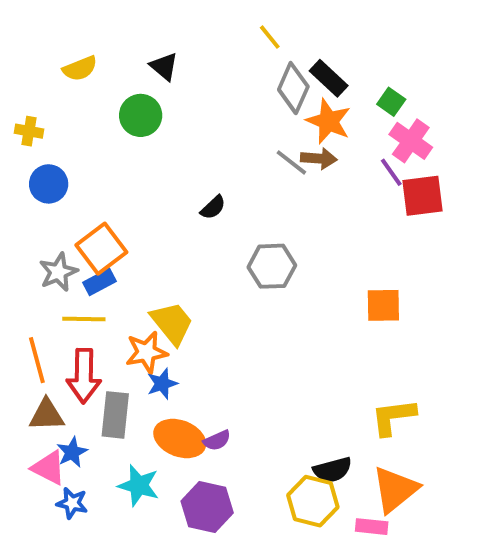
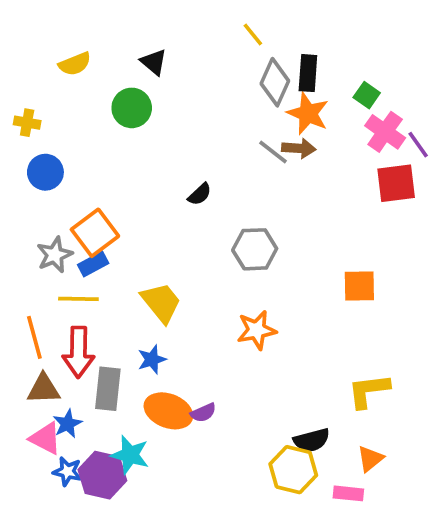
black rectangle: (329, 78) -> (308, 73), turned 51
purple line: (391, 172) -> (418, 145), moved
orange star: (146, 352) -> (257, 330), moved
orange triangle: (395, 489) -> (370, 459), size x0.6
purple hexagon: (207, 507) -> (102, 475), moved

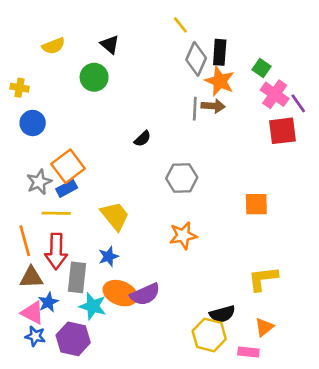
gray line: (273, 152) -> (195, 109), turned 55
purple semicircle: (203, 413) -> (145, 294), size x1.6
cyan star: (130, 455) -> (93, 306), moved
blue star: (67, 471) -> (35, 336), moved

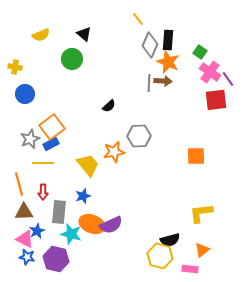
orange star: (183, 236) -> (114, 152), moved
red arrow: (56, 251) -> (43, 192), size x0.6

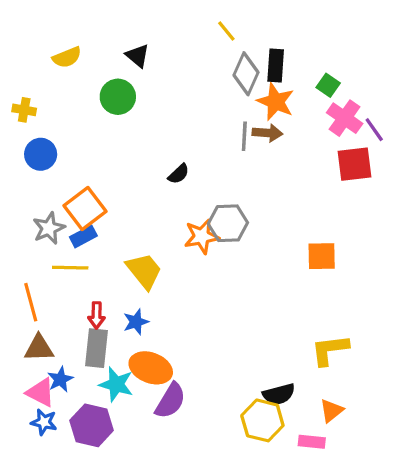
orange star: (114, 152) -> (202, 236), moved
red arrow: (43, 192) -> (96, 315), moved
purple semicircle: (111, 225) -> (170, 401), moved, turned -35

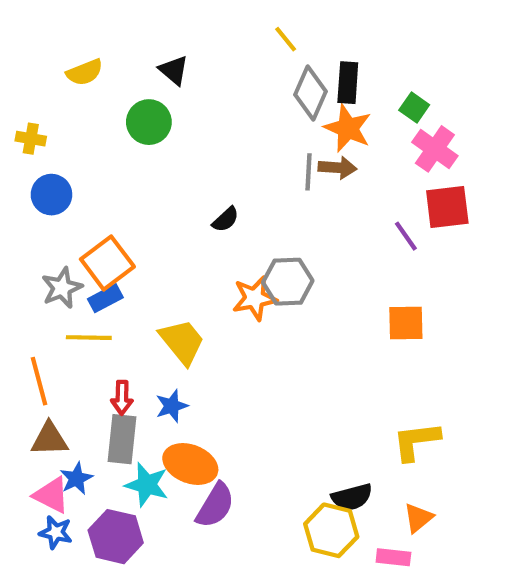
purple line: (374, 130) -> (406, 236), moved

